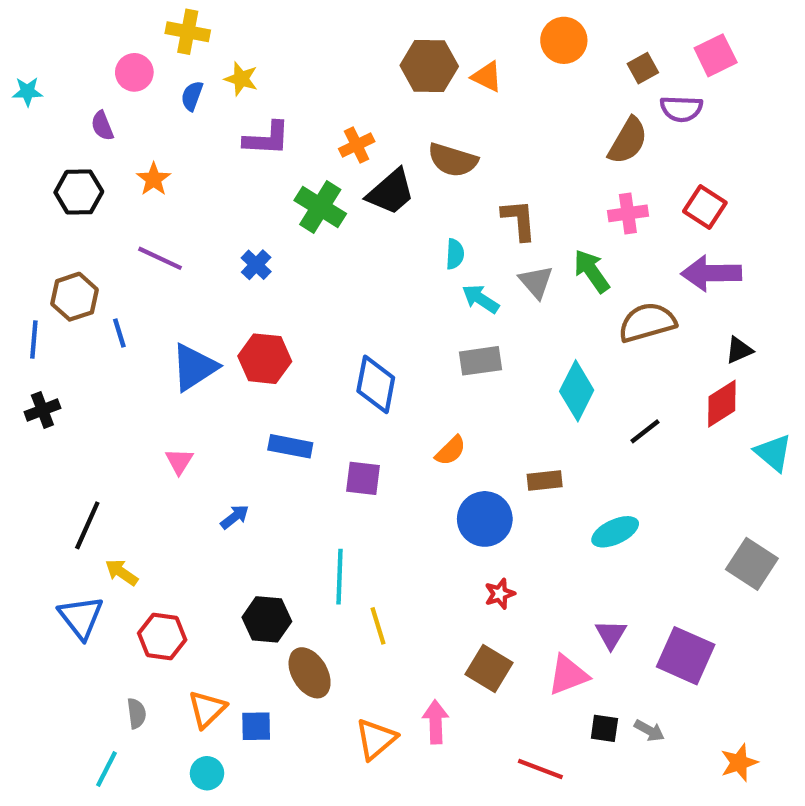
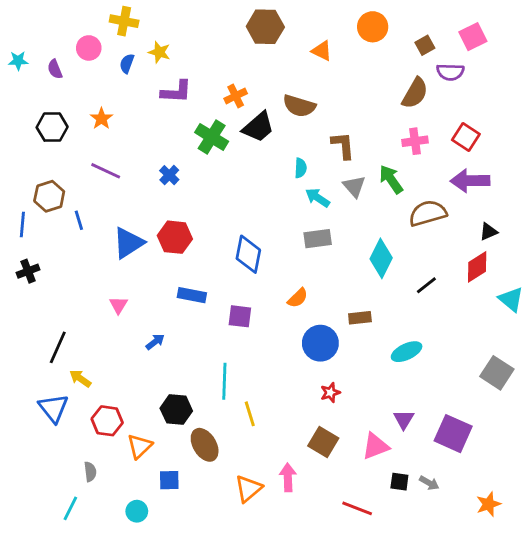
brown hexagon: (429, 66) -> (265, 27), moved
purple semicircle: (102, 126) -> (55, 69), moved
orange triangle: (207, 709) -> (140, 446), moved

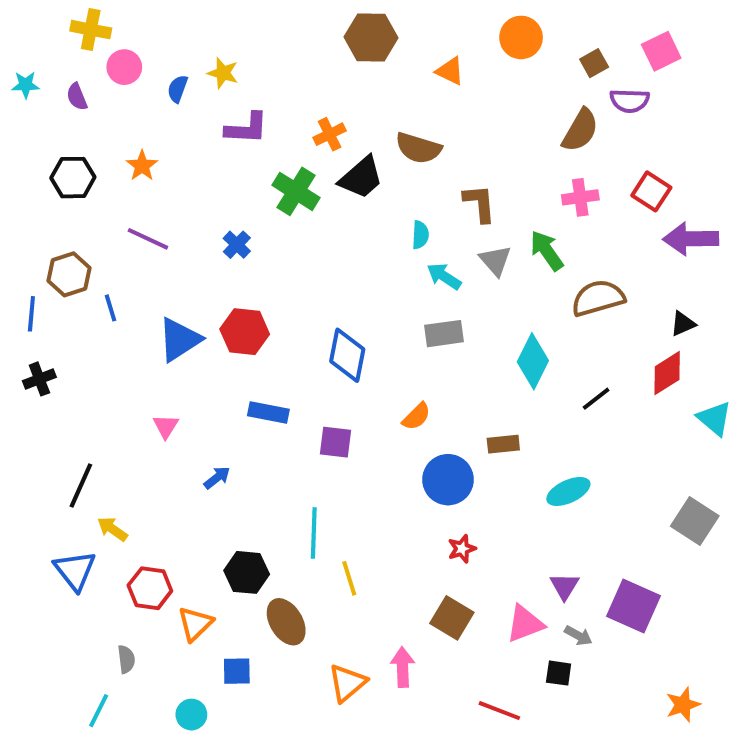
yellow cross: (124, 21) -> (91, 30), moved
purple arrow: (470, 181) -> (691, 239), moved
gray arrow: (429, 483) -> (578, 636), moved

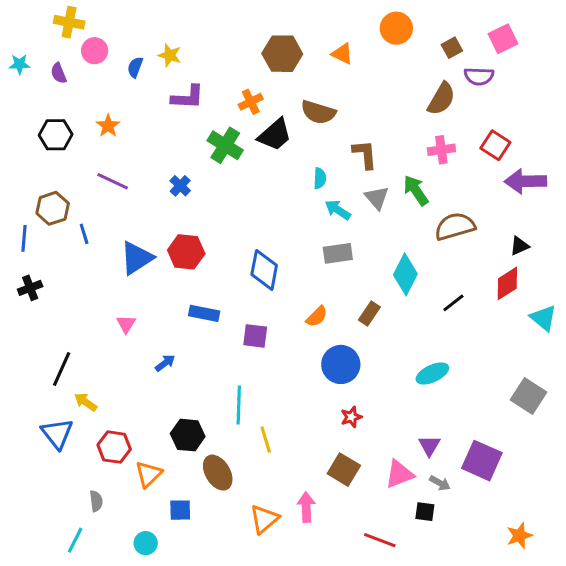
brown hexagon: (371, 37) -> (282, 54), moved
brown rectangle: (503, 444) -> (369, 313), moved, turned -50

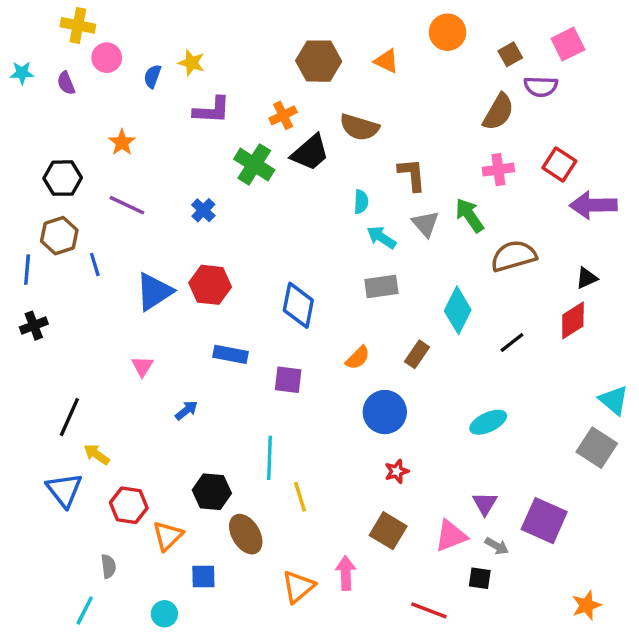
black hexagon: (56, 135) -> (63, 178), moved
cyan triangle: (543, 318) -> (614, 400), moved

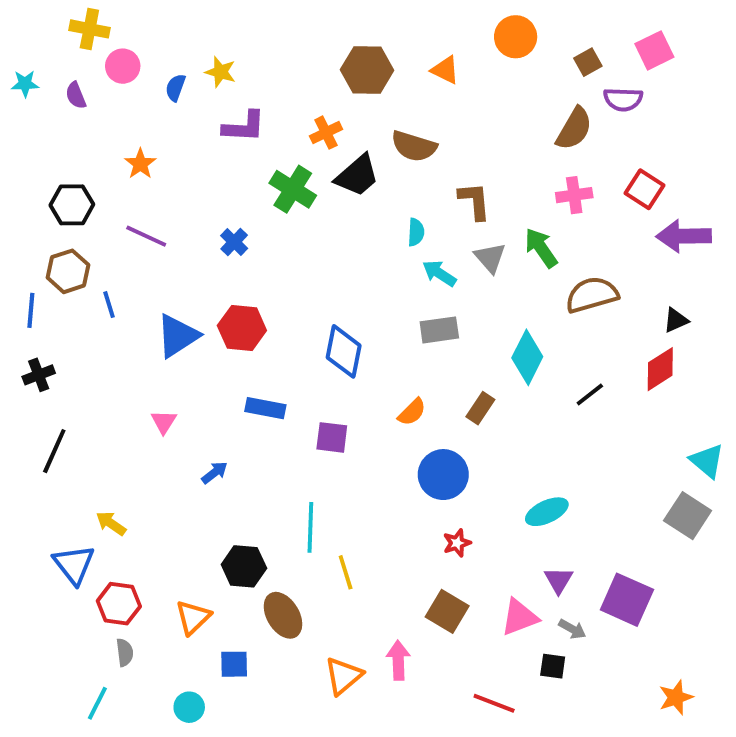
black line: (69, 417) -> (54, 451), moved
cyan ellipse: (488, 422) -> (547, 512), moved
red hexagon: (129, 505) -> (119, 604), moved

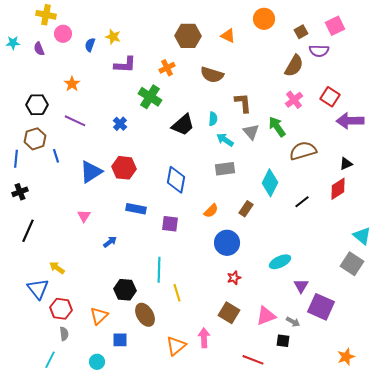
black trapezoid: (357, 176) -> (183, 125), moved
pink cross: (574, 195) -> (294, 100), turned -30
purple triangle: (559, 580) -> (301, 286), moved

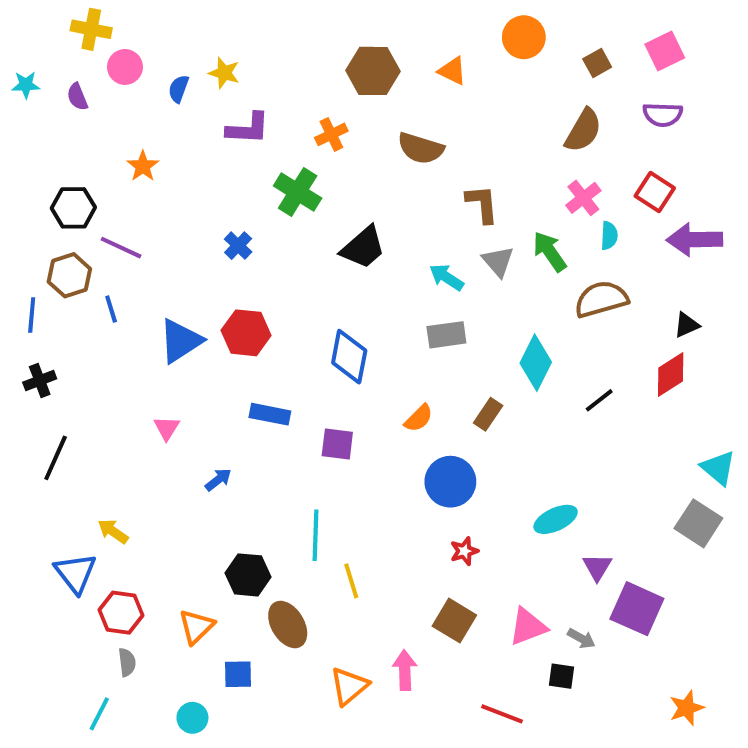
purple semicircle: (319, 51) -> (663, 115), moved
cyan semicircle: (213, 119) -> (609, 236), moved
purple line: (75, 121) -> (121, 248), moved

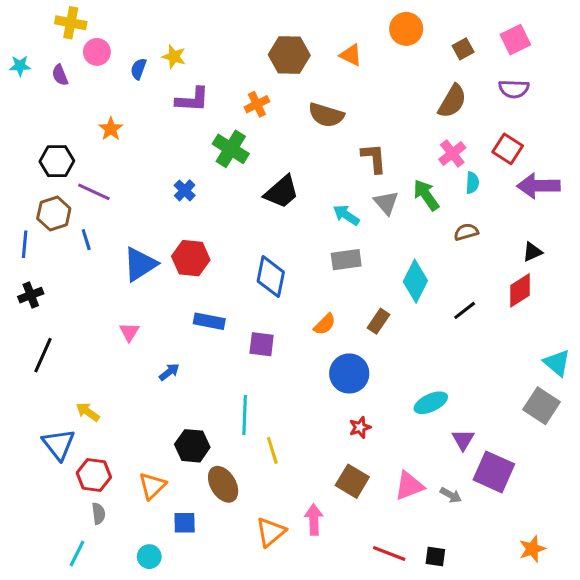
brown semicircle: (601, 299) -> (466, 232), size x0.6
black square: (562, 676) -> (435, 557), moved

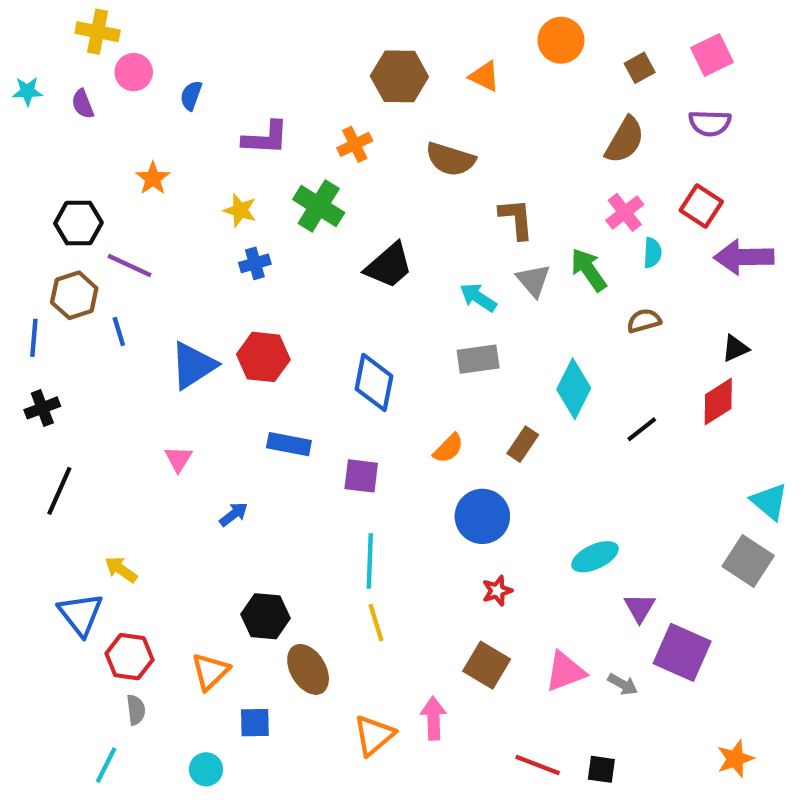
yellow star: (174, 57) -> (240, 210), moved
blue cross: (185, 190) -> (255, 263), turned 30
cyan line: (245, 415) -> (370, 561), moved

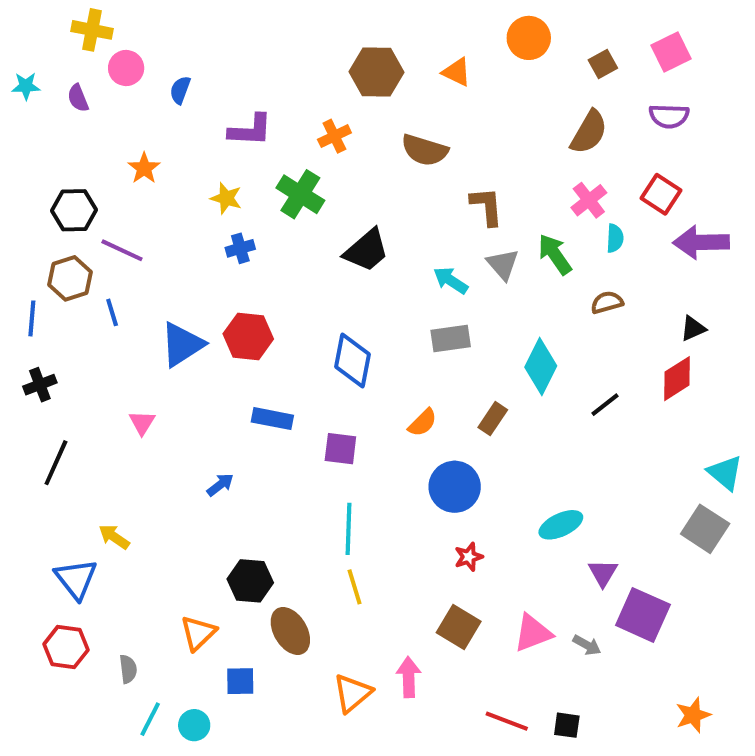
pink triangle: (178, 459) -> (142, 423), moved
red hexagon: (129, 657) -> (66, 647), moved
cyan line: (106, 765) -> (150, 719), moved

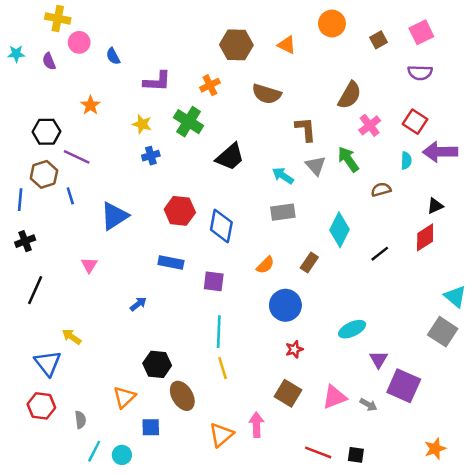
blue semicircle: (180, 90) -> (113, 56), turned -48
brown semicircle: (589, 132) -> (350, 95), moved
cyan semicircle: (615, 238) -> (406, 161), moved
red hexagon: (248, 336) -> (180, 211), moved

